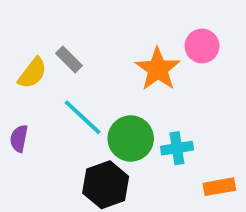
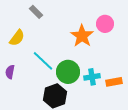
gray rectangle: (69, 59) -> (36, 12), moved
orange rectangle: (219, 187) -> (114, 82), moved

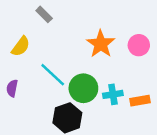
pink circle: (105, 24) -> (139, 45), moved

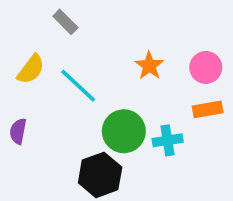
orange star: (101, 44) -> (149, 66), size x0.7
cyan line: (53, 75) -> (78, 86), moved
orange rectangle: (140, 101) -> (208, 109), moved

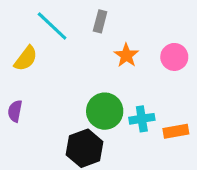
gray rectangle: (65, 22) -> (100, 21), moved, turned 60
cyan line: (78, 86) -> (52, 26), moved
orange rectangle: (208, 109) -> (176, 131), moved

